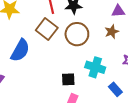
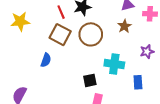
blue semicircle: (20, 50) -> (46, 60), moved, size x0.6
blue rectangle: (115, 89) -> (138, 82), turned 48

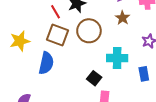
yellow star: (20, 21) -> (20, 41), moved
blue semicircle: (46, 60) -> (46, 63), size x1.5
black square: (90, 80) -> (94, 78), turned -32

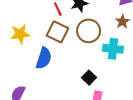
cyan cross: (117, 58) -> (113, 49), moved

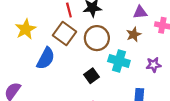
yellow star: (20, 34) -> (26, 29), turned -30
black square: (89, 78) -> (92, 76), moved

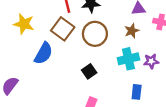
yellow star: (26, 29) -> (24, 24), turned -30
cyan cross: (119, 61) -> (128, 59), moved, turned -30

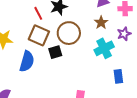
purple star: (151, 61) -> (124, 34), moved
black square: (89, 71) -> (55, 52), moved, turned 32

